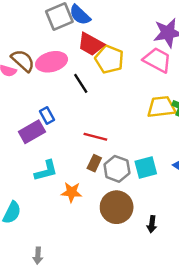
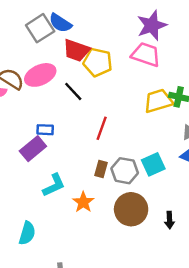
blue rectangle: (47, 116) -> (45, 130), turned -49
red line: (95, 137) -> (102, 128), moved, turned -75
orange star: (72, 192) -> (83, 202), turned -30

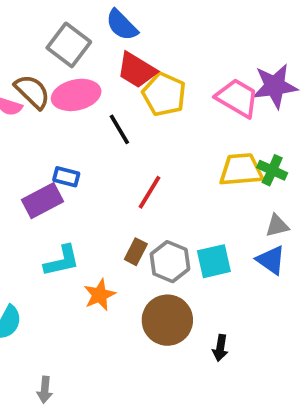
purple star: (152, 25) -> (275, 86), moved
gray square: (40, 28) -> (69, 45), moved, turned -32

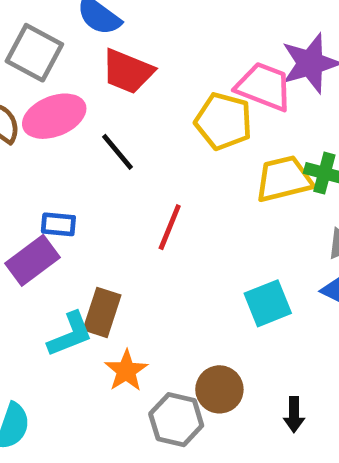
yellow pentagon: (164, 94) -> (224, 121), moved
brown rectangle: (136, 252) -> (102, 312), moved, size x1.4
gray hexagon: (170, 262) -> (176, 420), moved
brown circle: (167, 320) -> (219, 389), size x0.7

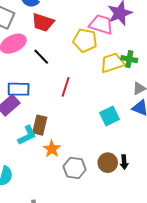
blue rectangle: (58, 224) -> (19, 89), size x1.5
brown circle: (219, 389) -> (108, 163), moved

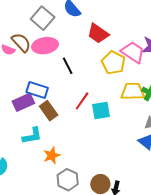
red trapezoid: (43, 22) -> (98, 33), moved
cyan square: (109, 116) -> (101, 110), moved
brown rectangle: (40, 125) -> (49, 111), moved, turned -66

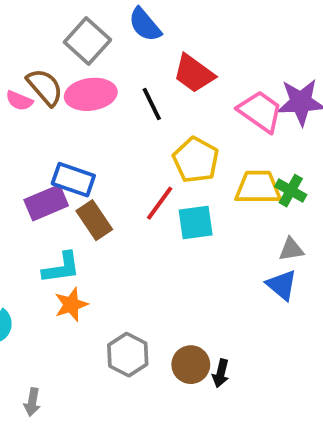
yellow pentagon: (113, 63) -> (196, 160), moved
black line: (68, 66) -> (152, 104), moved
orange star: (52, 155) -> (71, 305), moved

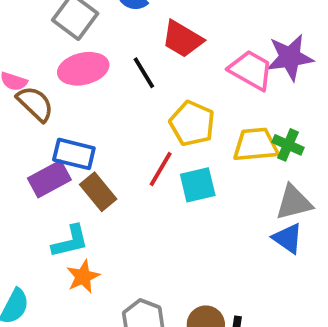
brown semicircle: (45, 87) -> (35, 104), moved
gray triangle: (291, 249) -> (294, 202), size x1.5

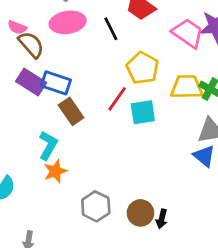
purple rectangle: (49, 179) -> (31, 82), moved, turned 56
cyan L-shape: (70, 241) -> (48, 145), turned -52

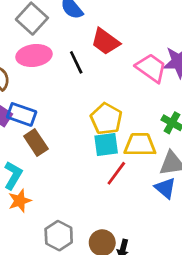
yellow pentagon: (142, 68) -> (106, 119), moved
yellow trapezoid: (187, 87) -> (140, 145), moved
red line: (117, 99) -> (116, 173), moved

